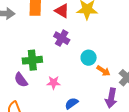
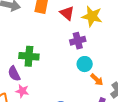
purple cross: (62, 38) -> (78, 41), moved, turned 35
pink star: (54, 83) -> (22, 91), moved

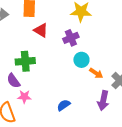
red triangle: (67, 13) -> (41, 30), moved

